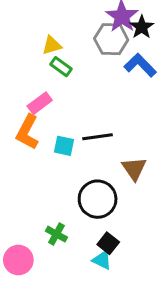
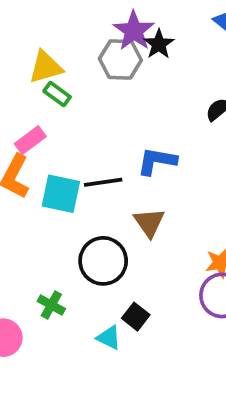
yellow triangle: (52, 45) -> (46, 67), size x1.4
blue L-shape: (140, 65) -> (157, 161), moved, turned -36
cyan square: (64, 146) -> (61, 194), size x1.5
black square: (108, 243) -> (136, 317), moved

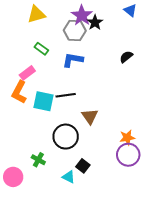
yellow triangle: (46, 67) -> (36, 14), moved
blue L-shape: (157, 161) -> (73, 60), moved

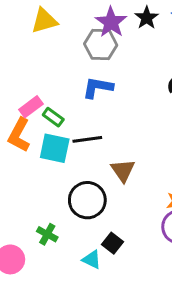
black star: (95, 22) -> (147, 18), moved
green rectangle: (41, 49) -> (53, 117), moved

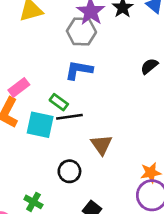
green rectangle: (53, 117) -> (59, 102), moved
black circle: (87, 200) -> (69, 171), size x0.7

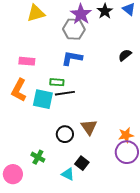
pink rectangle: (19, 87) -> (27, 61), moved, turned 42
green rectangle: (59, 102) -> (57, 82), turned -32
brown triangle: (101, 145) -> (89, 127), moved

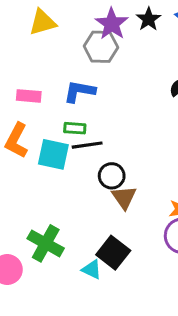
blue L-shape: (72, 58) -> (79, 91), moved
black circle: (65, 134) -> (112, 176), moved
green cross: (38, 157) -> (46, 243), size x1.6
black square: (82, 163) -> (113, 253), size x1.5

